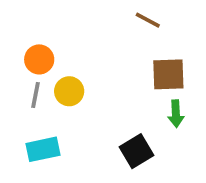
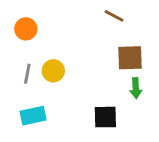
orange circle: (39, 59) -> (26, 29), moved
black square: (137, 151) -> (105, 117), turned 30

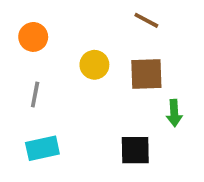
brown square: (130, 58) -> (146, 74), moved
yellow circle: (53, 71) -> (94, 65), moved

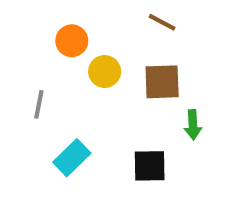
orange circle: (33, 37) -> (72, 41), moved
cyan rectangle: (42, 148) -> (72, 158), moved, turned -32

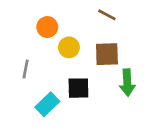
green arrow: (193, 125) -> (127, 83), size x1.4
black square: (150, 166) -> (78, 88), moved

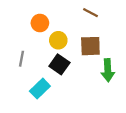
black square: (78, 88) -> (59, 64), moved, turned 36

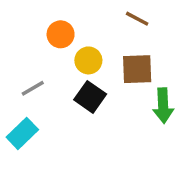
gray line: (22, 59) -> (33, 88), turned 49
cyan rectangle: (40, 89) -> (22, 133), moved

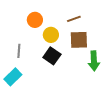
brown line: (137, 19) -> (74, 19), moved, turned -48
gray line: (33, 88) -> (19, 51), turned -56

